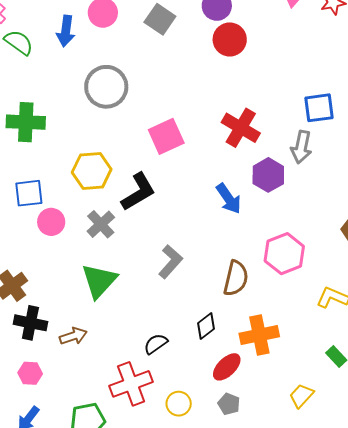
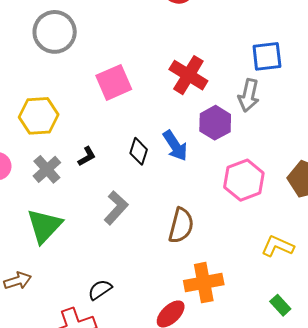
black L-shape: (138, 192) -> (87, 156), moved, size x0.5
pink hexagon: (284, 254) -> (244, 180), moved
black diamond: (206, 326) -> (139, 151), moved, turned -36

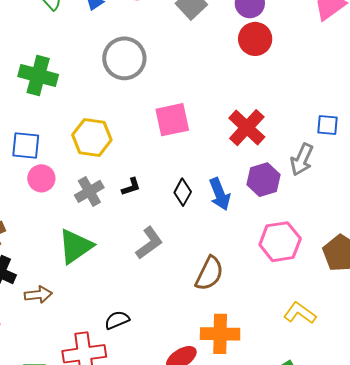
blue square: (267, 56) -> (328, 125), size x0.7

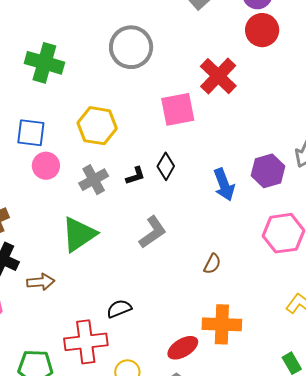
red cross: (247, 128) -> (218, 76), moved
black diamond: (183, 192) -> (166, 166), moved
brown semicircle: (209, 273) -> (212, 264), size x0.6

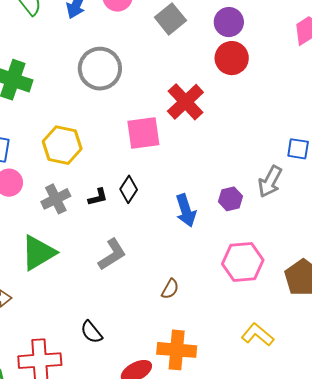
purple hexagon: (268, 171) -> (230, 199), size x0.7
black semicircle: (119, 309) -> (91, 332), moved, turned -110

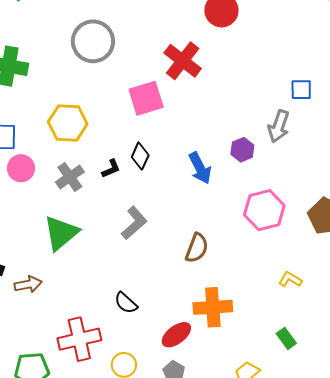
brown semicircle: (170, 289) -> (197, 248), size x1.4
yellow L-shape: (258, 335) -> (290, 279), size x0.7

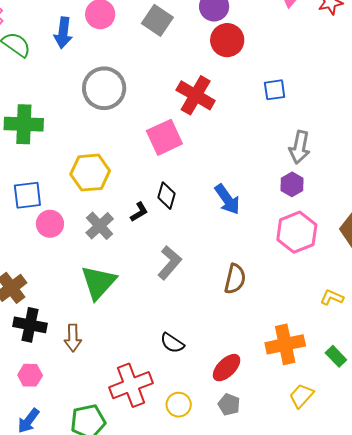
blue square: (301, 90) -> (275, 90), moved
purple hexagon: (242, 150) -> (292, 184), moved
brown arrow: (28, 284) -> (73, 338), turned 108
orange cross: (213, 307) -> (285, 344), moved

